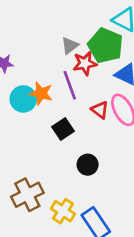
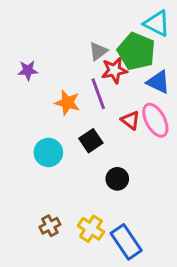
cyan circle: (23, 99) -> (48, 152), moved
brown cross: (27, 195) -> (50, 226), moved, size x0.6

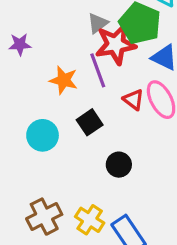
red star: (114, 70) -> (116, 44), size x1.4
brown cross: (50, 226) -> (44, 217), size x1.5

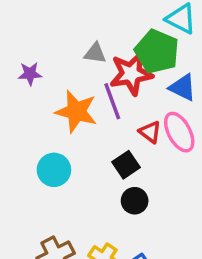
gray triangle: (98, 23) -> (95, 53), moved, turned 45
orange star: (64, 80) -> (76, 112), size x1.4
black square: (90, 122) -> (126, 165), moved

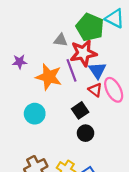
green pentagon: (157, 51) -> (90, 27), moved
purple star: (30, 74) -> (20, 62), moved
blue triangle: (183, 87) -> (97, 70), moved, turned 30

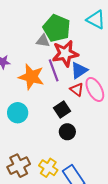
green pentagon: (90, 27) -> (57, 28), moved
blue triangle: (97, 70) -> (79, 70), turned 30

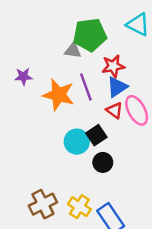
green pentagon: (57, 28) -> (90, 35), turned -30
red star: (65, 54) -> (113, 66), moved, size x0.7
cyan circle: (18, 113) -> (77, 142), moved

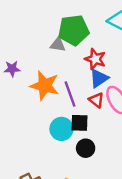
red star: (113, 66) -> (95, 59), turned 30
purple line: (86, 87) -> (70, 94), moved
black square: (96, 135) -> (80, 123), turned 36

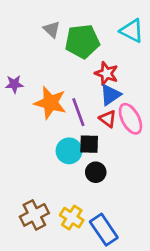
gray triangle: (58, 45) -> (52, 29), moved, turned 35

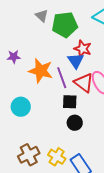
blue triangle: (110, 95) -> (76, 61), moved, turned -30
red triangle: (108, 119) -> (84, 83), size x1.5
cyan circle: (69, 151) -> (21, 107), moved

